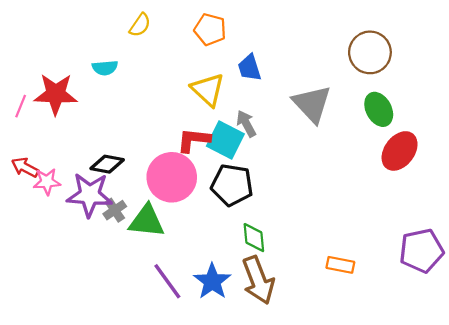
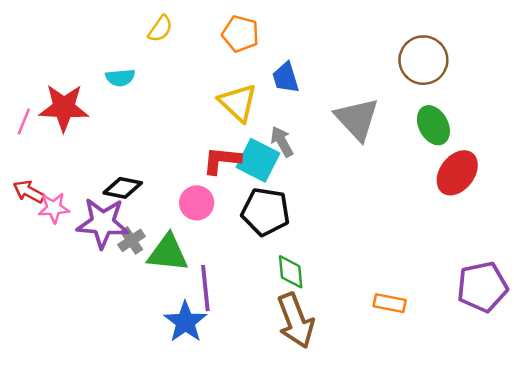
pink circle: (172, 177) -> (197, 203), size x0.6
purple line: (167, 281) -> (205, 288), moved, turned 30
blue star: (212, 281) -> (185, 322), moved

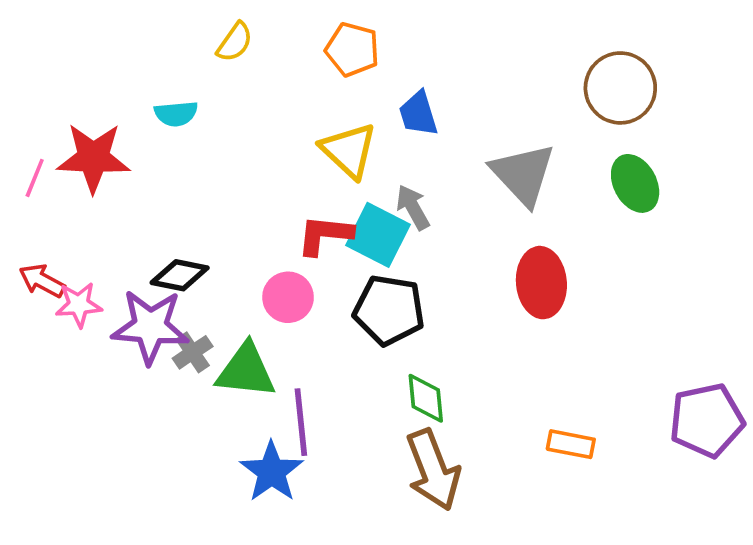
red ellipse: (457, 173) -> (541, 283), moved, turned -42

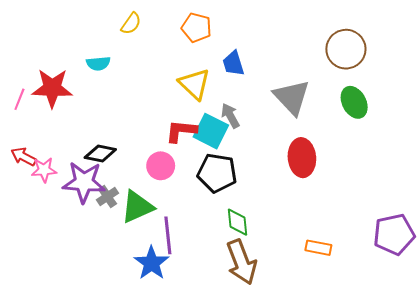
green triangle: (246, 371) -> (137, 207), turned -30

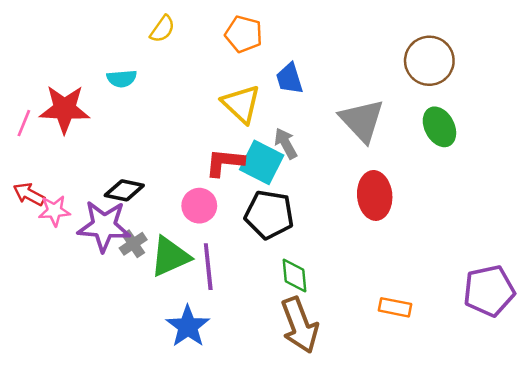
purple line: (168, 235) -> (208, 267), moved

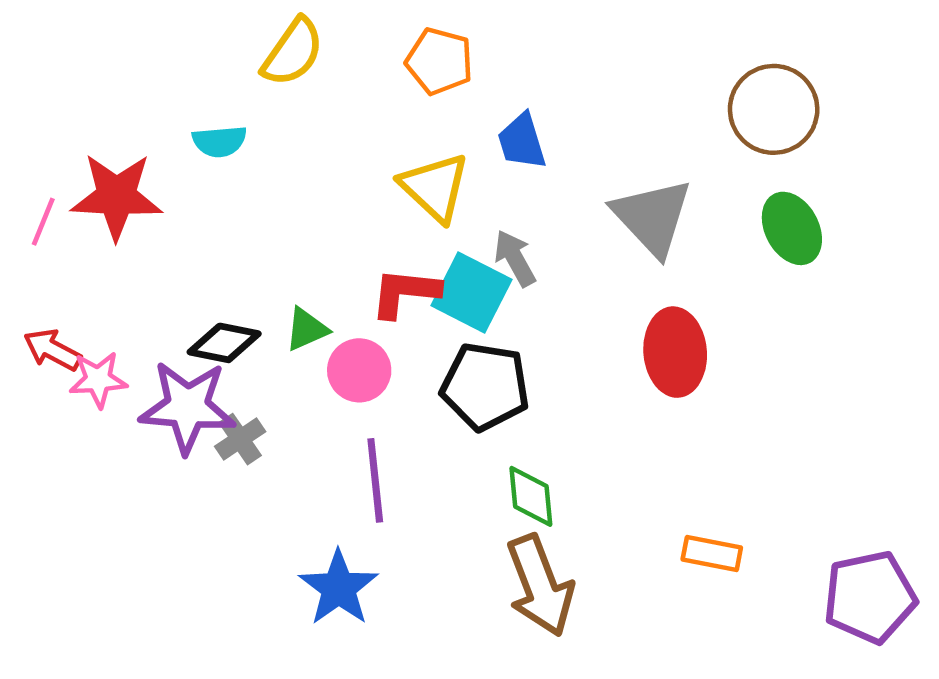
yellow semicircle: (162, 29) -> (293, 52), size x1.4
green triangle: (170, 256) -> (307, 329), moved, size x0.6
purple pentagon: (489, 291) -> (870, 597), moved

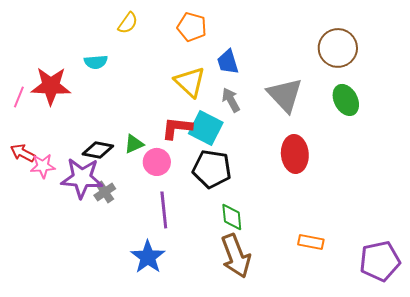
yellow semicircle: (293, 52) -> (128, 23), size x0.7
gray arrow: (515, 258) -> (231, 100), moved

